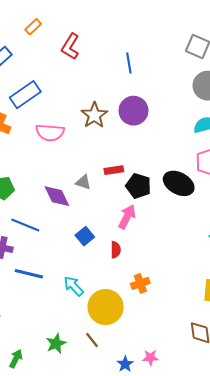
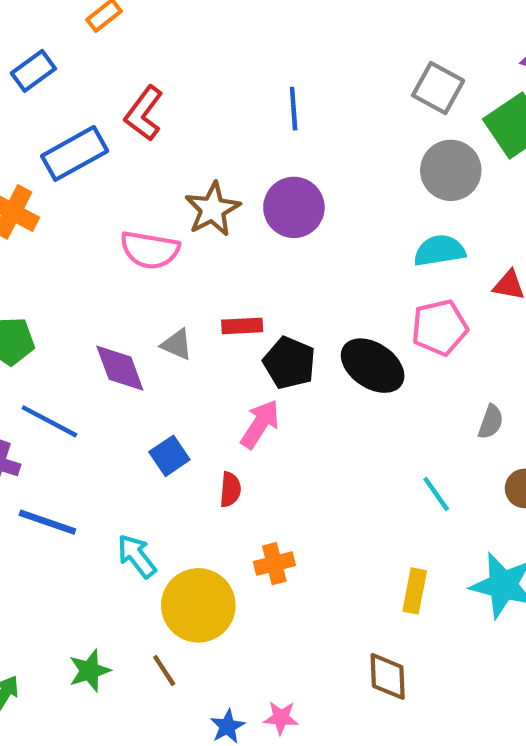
red L-shape: (70, 47) -> (144, 113), moved
pink semicircle: (50, 133) -> (150, 250), moved

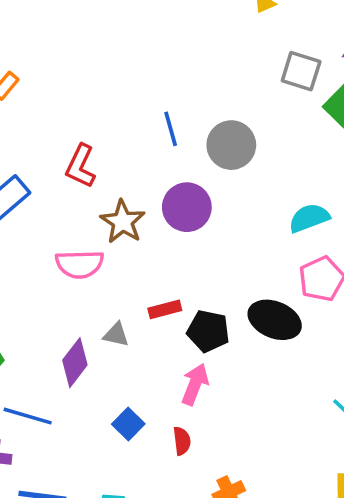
gray square: (438, 88) -> (301, 71), moved
red L-shape: (144, 113) -> (81, 166), moved
gray circle: (451, 170) -> (231, 145), moved
purple diamond: (120, 368) -> (75, 363), turned 69

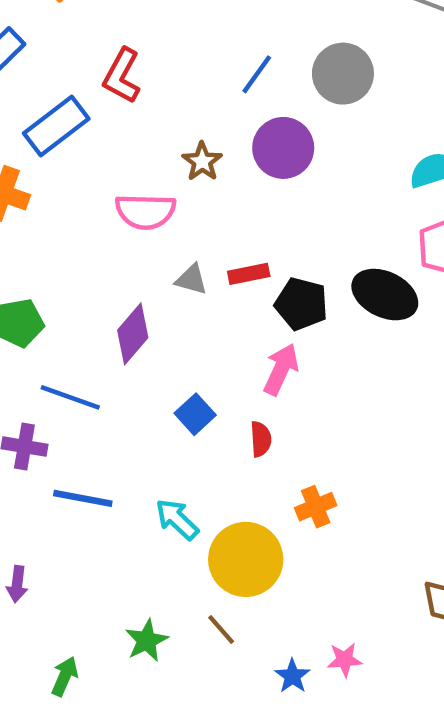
blue line: (171, 129) -> (257, 74), moved, turned 48
red L-shape: (81, 166) -> (122, 76), moved
brown star: (123, 222) -> (202, 162), size x0.7
gray triangle: (116, 335) -> (191, 279), moved

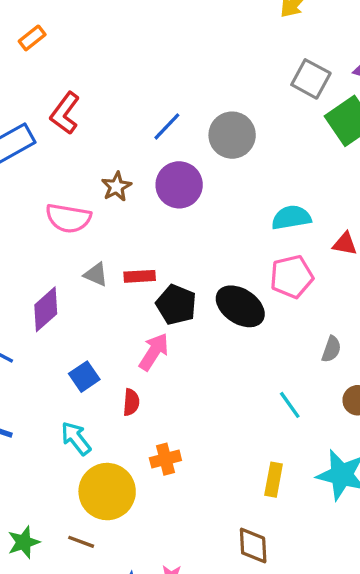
cyan arrow: (177, 519) -> (76, 438), moved
brown line: (221, 629) -> (81, 542), turned -36

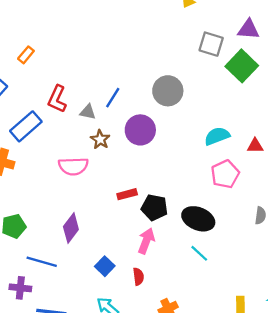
blue line: (167, 126) -> (113, 98), moved
gray triangle: (96, 274) -> (88, 112), moved
black ellipse: (240, 306) -> (198, 219), moved
cyan line: (290, 405) -> (199, 253), moved

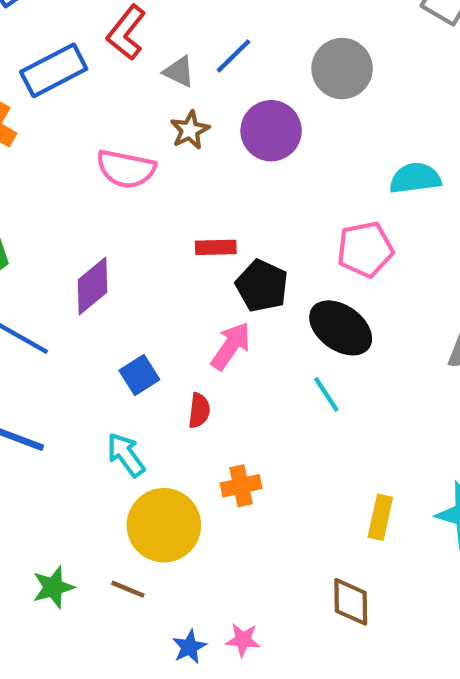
pink pentagon: (225, 174) -> (365, 249), moved

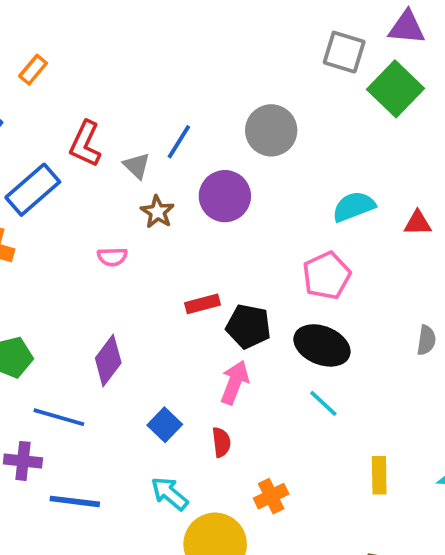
gray triangle: (179, 72) -> (137, 166), turned 32
pink semicircle: (126, 169) -> (112, 257), size x0.6
yellow rectangle: (380, 517) -> (379, 475), moved

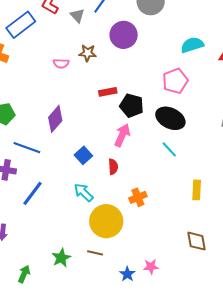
brown star: (157, 212) -> (88, 53), moved, turned -30
blue line: (75, 501) -> (33, 193), turned -64

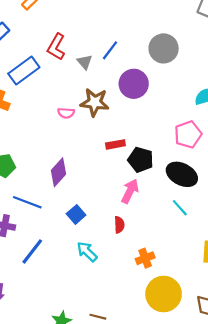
brown star: (88, 53) -> (95, 102), size x1.5
blue square: (83, 155) -> (76, 214), moved
yellow circle: (106, 221) -> (164, 294), moved

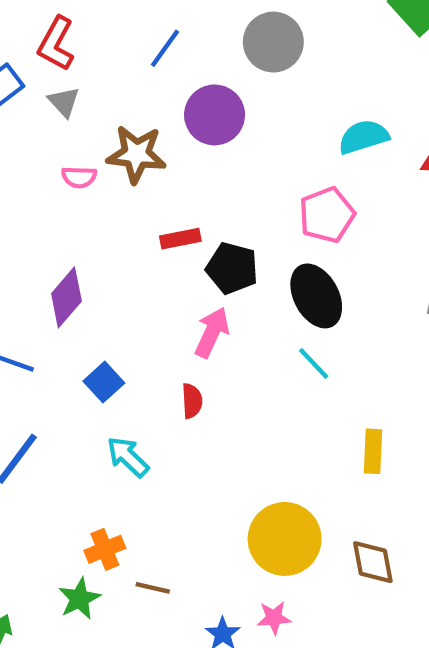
gray triangle: (85, 62) -> (64, 102), moved
black ellipse: (182, 174) -> (316, 296), turned 36
orange cross: (145, 258) -> (105, 549), moved

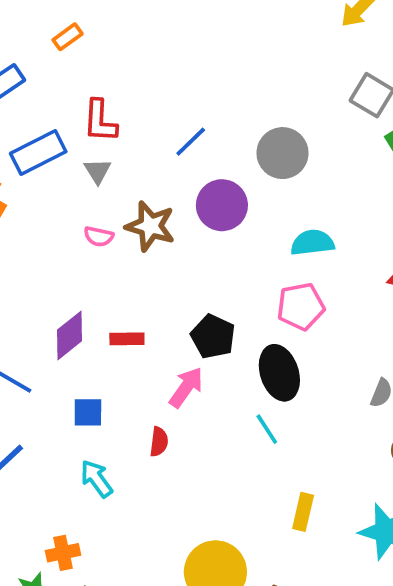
red L-shape: (56, 44) -> (100, 121), turned -36
cyan semicircle: (364, 137) -> (312, 243), moved
red rectangle: (180, 239) -> (127, 339), moved
blue square: (104, 382) -> (88, 412), turned 32

